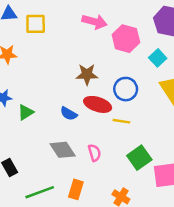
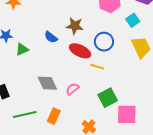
blue semicircle: (69, 114) -> (51, 37), moved
pink semicircle: (94, 153) -> (72, 89), turned -120

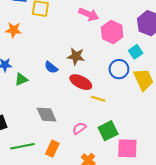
blue circle: (104, 42) -> (119, 69), moved
pink semicircle: (72, 89) -> (79, 128), moved

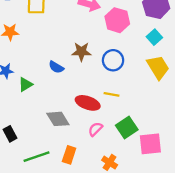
cyan square: (136, 52) -> (154, 37), moved
blue circle: (119, 69) -> (113, 60), moved
red ellipse: (81, 82) -> (88, 103), moved

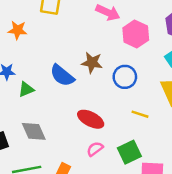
blue semicircle: (56, 67) -> (62, 75), size x1.5
yellow line: (111, 94) -> (140, 114), moved
gray diamond: (58, 119) -> (34, 131), moved

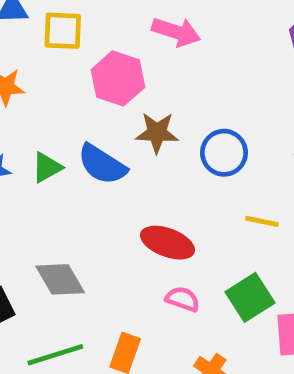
pink hexagon: (136, 34) -> (118, 78), moved
green triangle: (26, 89) -> (47, 167), moved
pink semicircle: (95, 149) -> (183, 299), turned 63

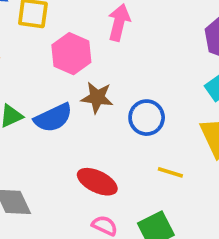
pink arrow: (176, 32) -> (119, 22), turned -99
blue semicircle: (102, 164) -> (53, 118), turned -63

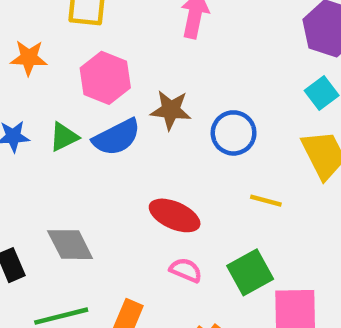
pink hexagon: (71, 54) -> (105, 78), moved

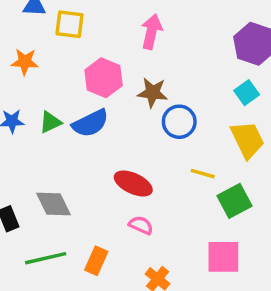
pink hexagon: (105, 78) -> (104, 78), moved
brown star: (171, 110) -> (153, 93), moved
green square: (250, 272) -> (235, 201), moved

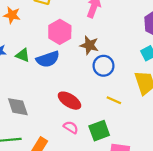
green triangle: (50, 122) -> (23, 55), turned 40
green square: (235, 201) -> (99, 131), moved

